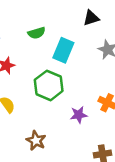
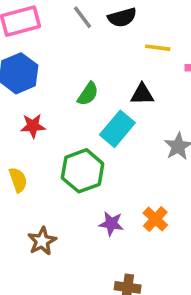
black triangle: (91, 18) -> (142, 94), moved
green semicircle: (37, 33) -> (88, 94), turned -56

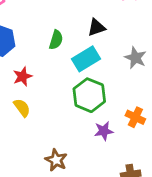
cyan rectangle: (117, 129) -> (86, 59), turned 36
green hexagon: (83, 171) -> (89, 95), moved
yellow semicircle: (18, 180) -> (22, 108), moved

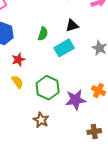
green hexagon: (89, 95) -> (48, 88), moved
purple star: (104, 131) -> (76, 100), size x1.5

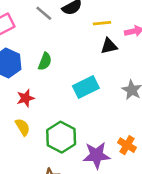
black triangle: (72, 26) -> (109, 46), moved
green semicircle: (43, 34) -> (45, 61), moved

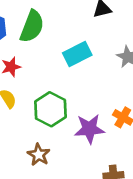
green semicircle: (45, 61) -> (32, 26), size x1.6

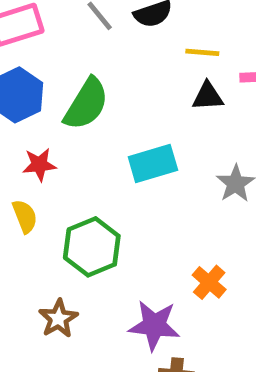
purple star: (89, 129) -> (154, 325), moved

